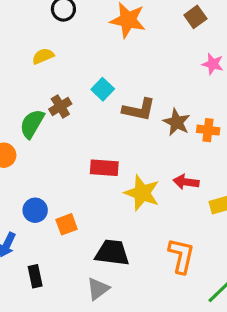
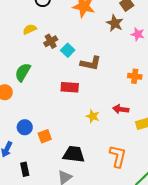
brown cross: (60, 106) -> (51, 41), moved
brown star: (177, 122) -> (115, 23), moved
red rectangle: (104, 168) -> (70, 87), moved
yellow star: (142, 193) -> (93, 116), size x0.6

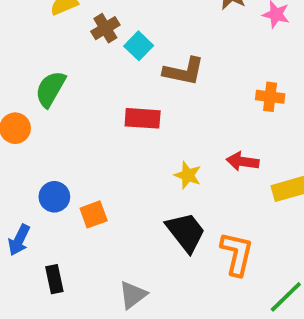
black trapezoid: (74, 154) -> (186, 232), moved, turned 45

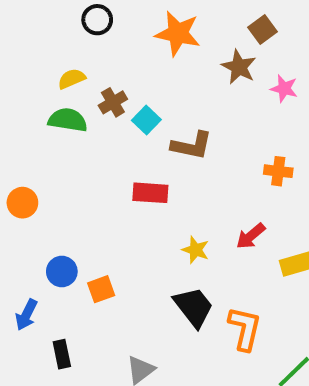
green semicircle: (50, 89) -> (68, 120), moved, turned 69
red arrow: (243, 162) -> (251, 236), turned -48

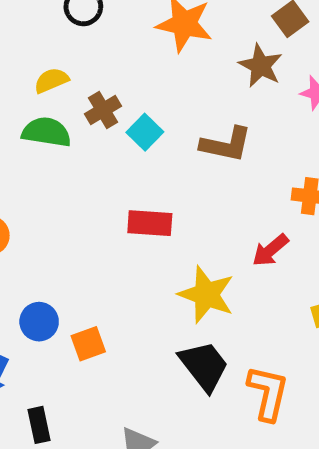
brown L-shape: (192, 146) -> (226, 144), moved
red arrow: (251, 236) -> (270, 250), moved
yellow star: (196, 250) -> (206, 295), size x1.6

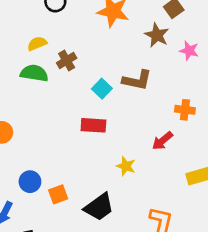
cyan square: (145, 132) -> (102, 89), moved
yellow star: (206, 295) -> (126, 166), size x0.6
black trapezoid: (204, 366) -> (99, 207), moved, turned 92

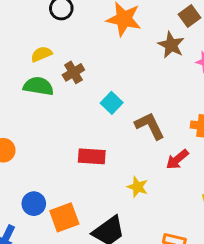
brown L-shape: (137, 80) -> (150, 126), moved, turned -128
red rectangle: (93, 125) -> (92, 156), moved
orange square: (58, 194) -> (64, 217), size x1.4

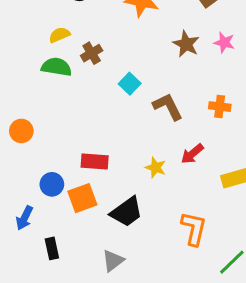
brown star: (171, 45) -> (186, 44), moved
red rectangle: (92, 156) -> (95, 161), moved
red arrow: (177, 159) -> (192, 154), moved

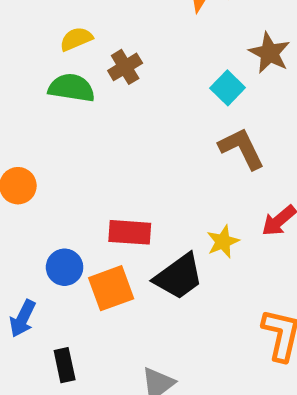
cyan square: (130, 84) -> (228, 88), moved
yellow star: (156, 168) -> (223, 242), turned 30
black trapezoid: (127, 212) -> (179, 277), moved

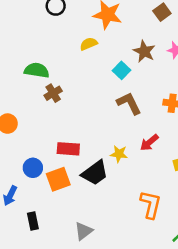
yellow semicircle: (76, 39) -> (89, 44), moved
brown cross: (125, 67) -> (53, 93), moved
yellow star: (223, 242) -> (119, 154), turned 30

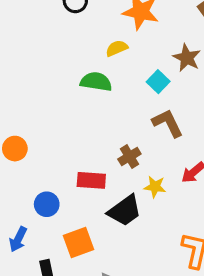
green semicircle: (37, 70) -> (96, 82), moved
brown cross: (53, 93) -> (129, 156), moved
orange square: (58, 179) -> (79, 242), moved

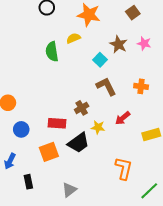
green semicircle: (96, 82) -> (52, 52), moved, turned -108
blue circle: (47, 204) -> (21, 129), moved
orange square: (79, 242) -> (49, 152), moved

